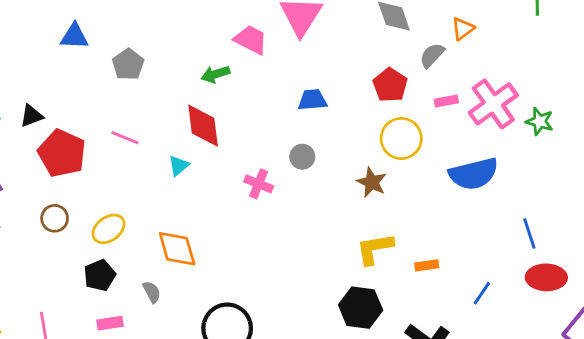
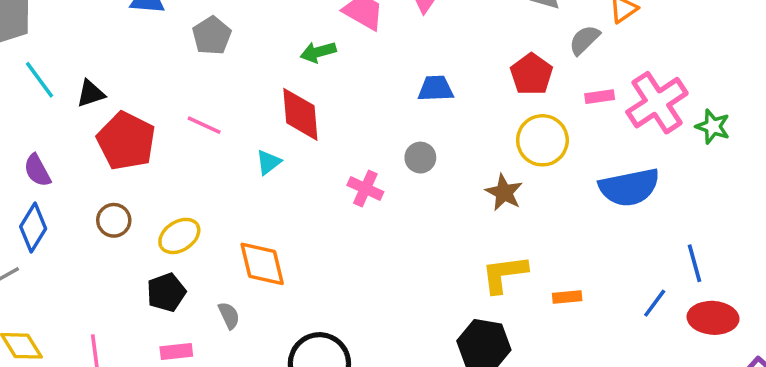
blue line: (482, 293) -> (655, 303), moved

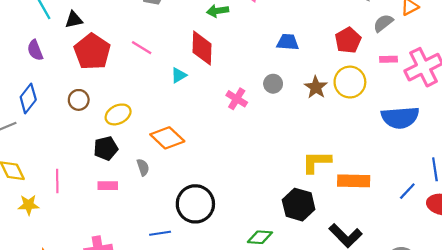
purple semicircle: (37, 170) -> (35, 50), moved
brown star: (504, 192) -> (316, 87), moved
orange diamond: (262, 264) -> (167, 138), turned -40
orange rectangle: (567, 297) -> (354, 181), size x1.8

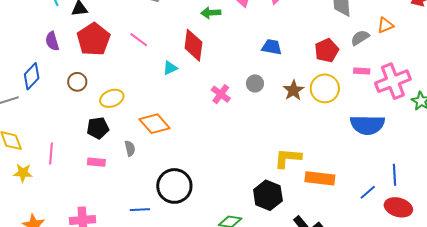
purple semicircle: (35, 50) -> (52, 41), moved

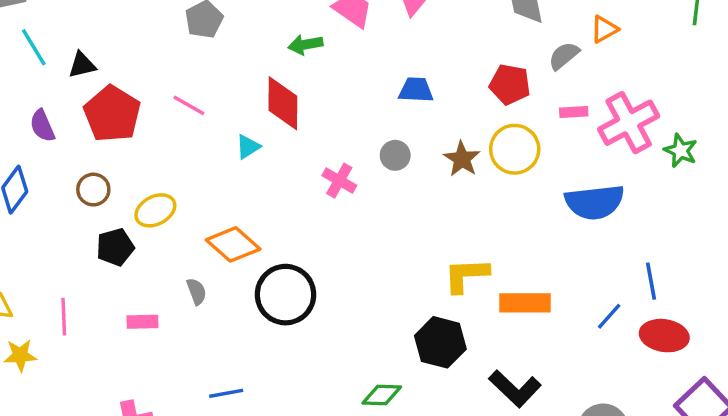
red pentagon: (327, 50) -> (510, 84), turned -30
black pentagon: (98, 128) -> (115, 247), moved
black circle: (174, 186) -> (285, 295), moved

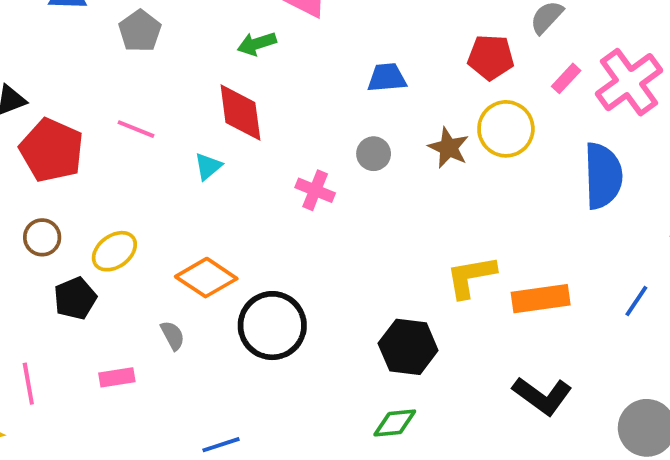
pink rectangle: (574, 112) -> (566, 78), turned -36
blue semicircle: (595, 202) -> (603, 176), turned -78
black hexagon: (440, 342) -> (408, 347), moved

